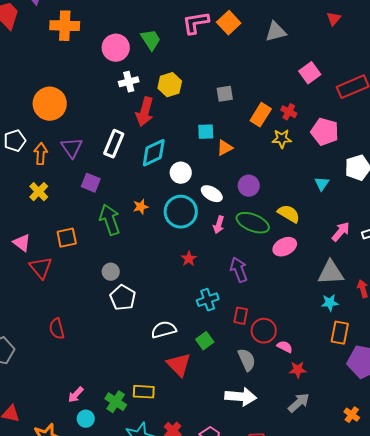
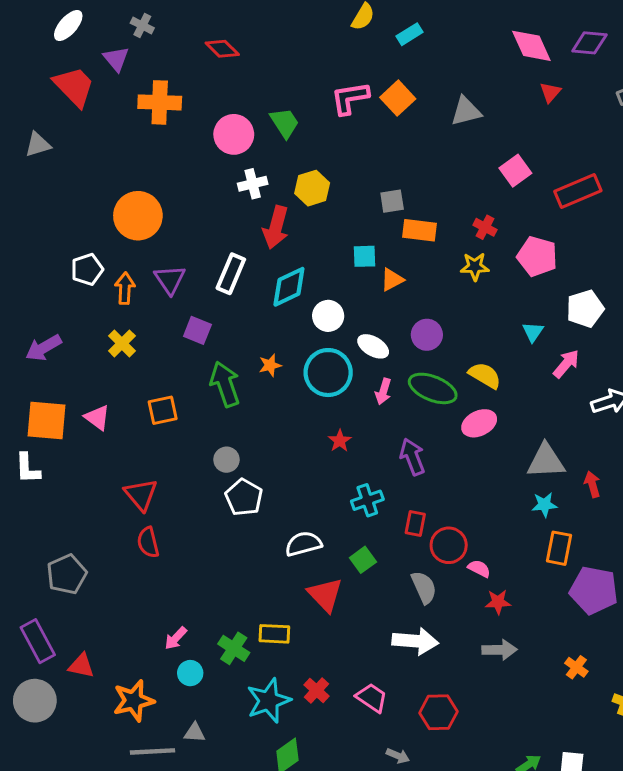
orange rectangle: (261, 115) -> (420, 230), moved, turned 65
pink arrow: (341, 232) -> (566, 364), moved
red triangle: (41, 268) -> (141, 494), moved
gray arrow: (299, 403) -> (499, 650), turned 40

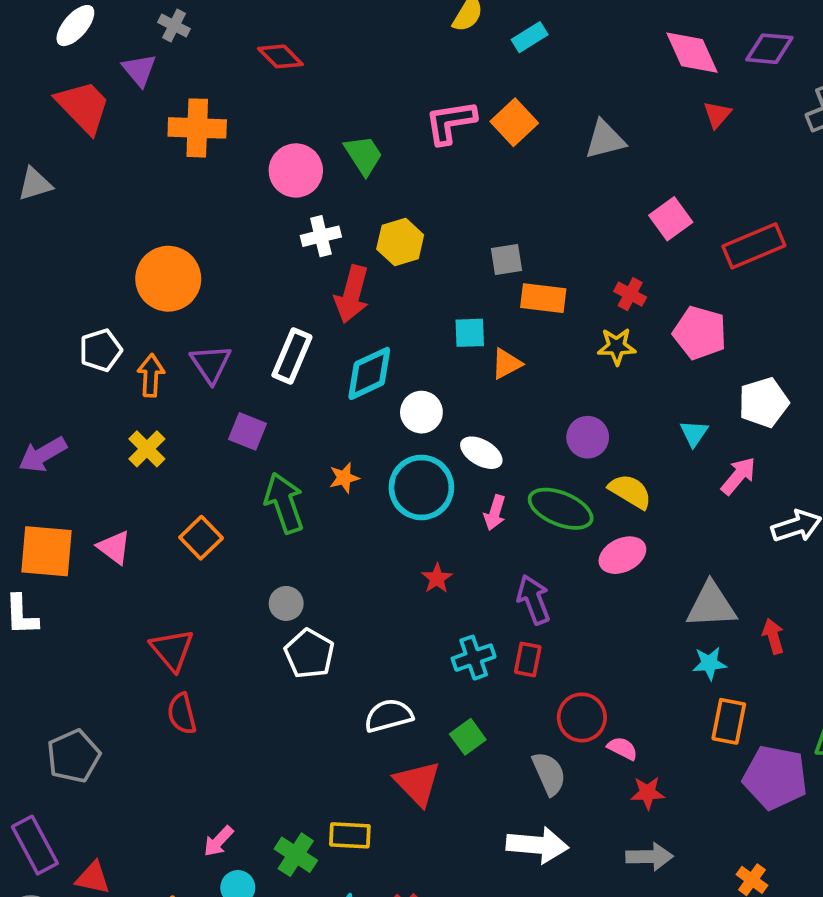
purple circle: (427, 335) -> (588, 437), moved
orange square: (163, 410) -> (201, 538), turned -32
red rectangle: (415, 524) -> (528, 659), moved

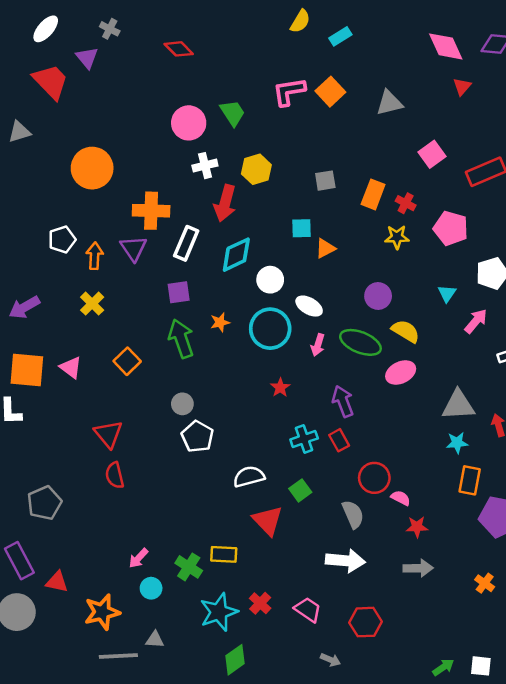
orange cross: (197, 128) -> (151, 211), moved
orange circle: (168, 279) -> (92, 168), moved
orange rectangle: (543, 298) -> (373, 194), moved, turned -76
purple square: (247, 431) -> (179, 292), moved, turned -30
red rectangle: (528, 659) -> (339, 440), turned -40

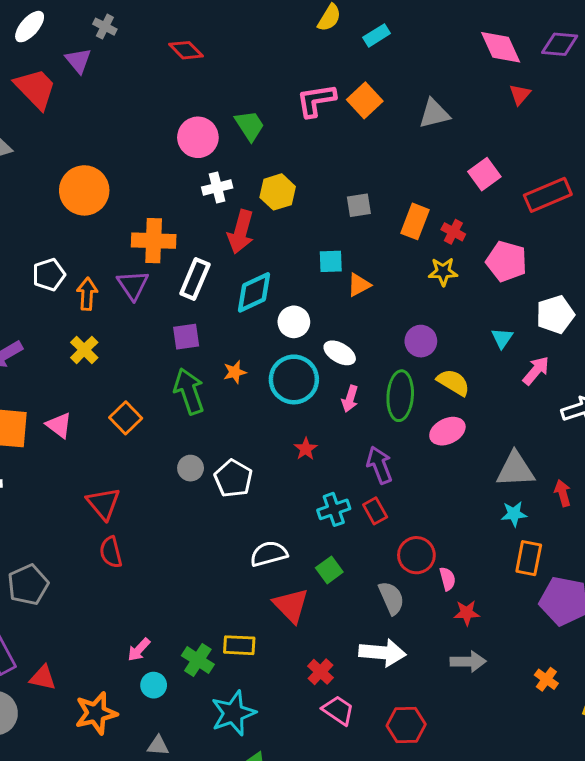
green ellipse: (360, 342) -> (400, 396), turned 72
white pentagon: (197, 436) -> (233, 478), moved
pink semicircle: (401, 498) -> (447, 579), turned 48
red cross: (260, 603) -> (320, 672), moved

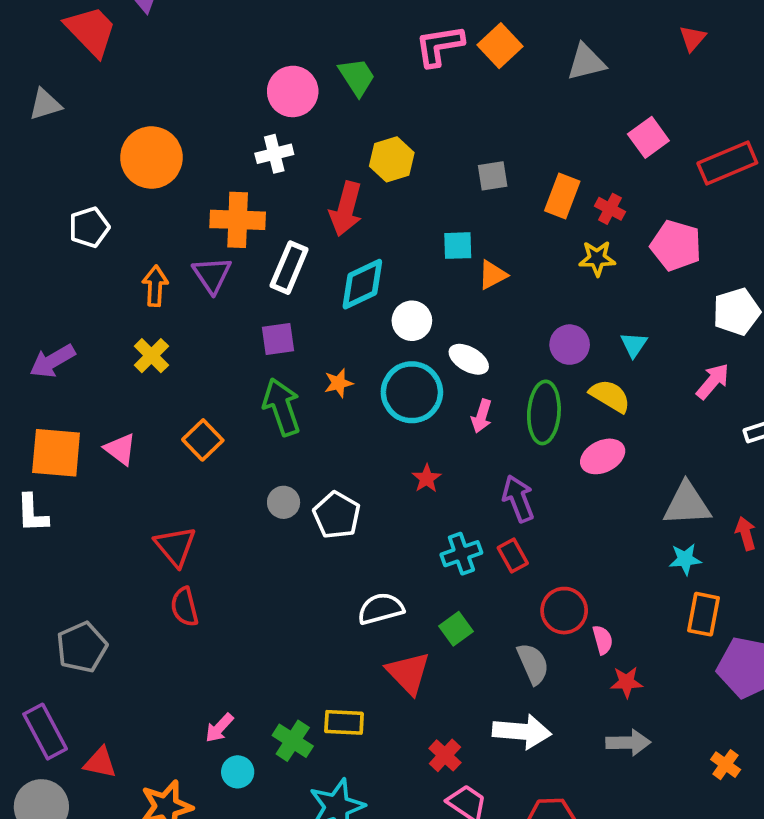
white cross: (217, 187) -> (274, 154), moved
white pentagon: (49, 275) -> (89, 227), moved
cyan triangle: (502, 338) -> (634, 345), moved

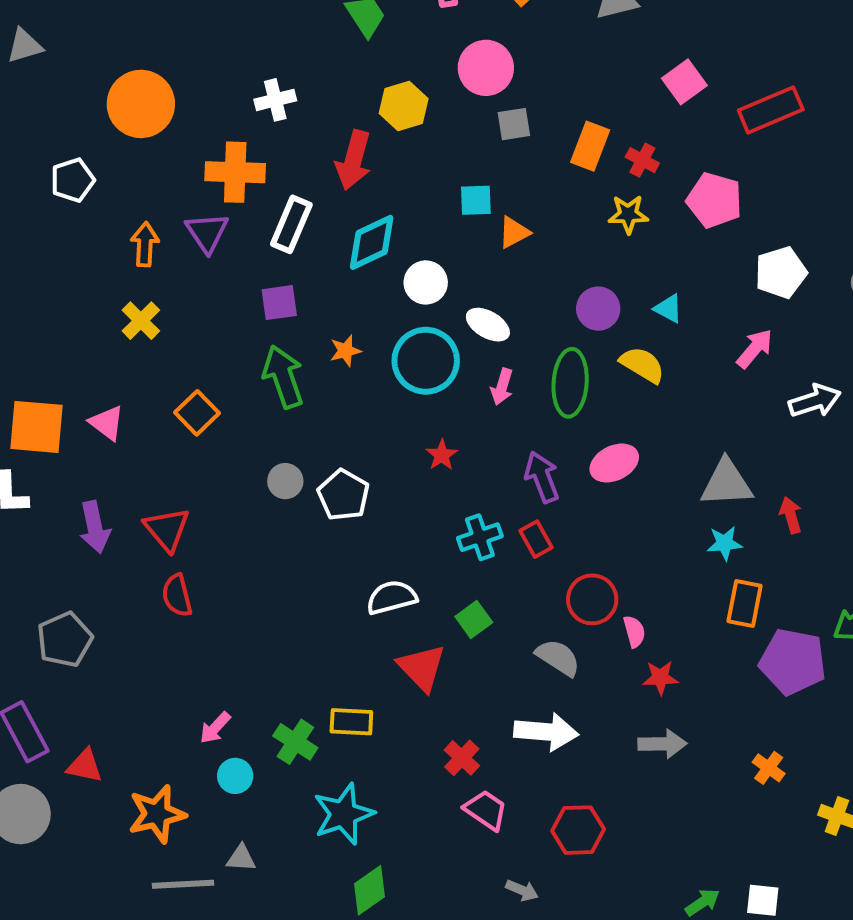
pink circle: (293, 91) -> (486, 68), moved
cyan triangle: (634, 345) -> (668, 309), turned -36
purple arrow: (52, 361) -> (95, 527), moved, turned -72
pink ellipse: (603, 456) -> (614, 463), moved
gray semicircle: (533, 664) -> (558, 658), turned -33

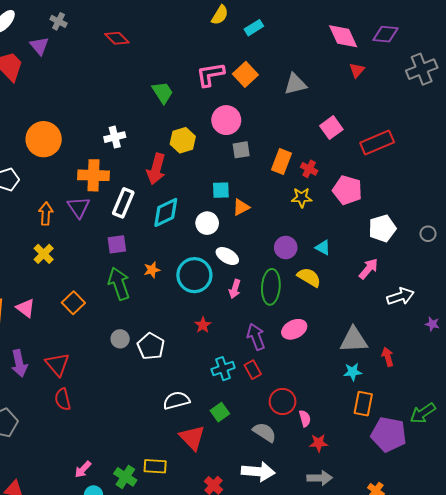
white circle: (426, 282) -> (207, 223), moved

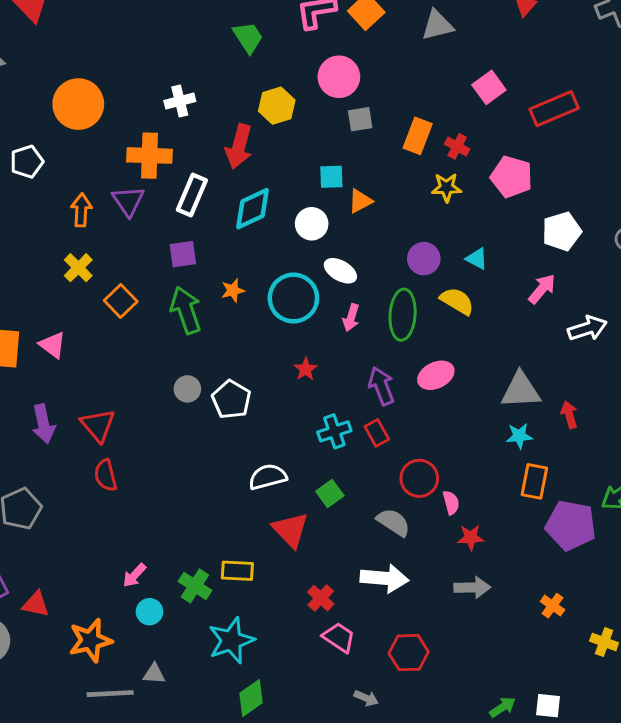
orange square: (73, 303) -> (121, 301), moved

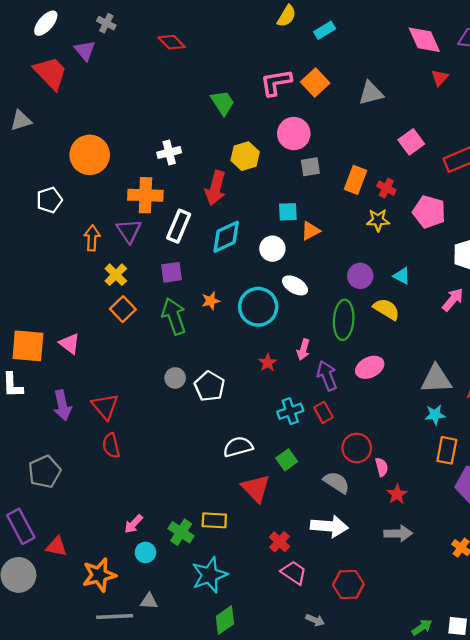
yellow cross: (78, 268) -> (116, 275), moved
pink arrow: (351, 318) -> (303, 349), moved
red star: (471, 537) -> (397, 494), turned -30

